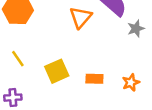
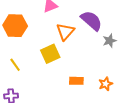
yellow square: (57, 71) -> (50, 54), moved

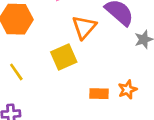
orange star: (106, 84) -> (127, 90), moved

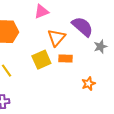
orange rectangle: (99, 94) -> (65, 59), moved

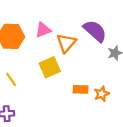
pink triangle: (41, 12) -> (43, 30), moved
orange rectangle: (65, 59) -> (81, 89), moved

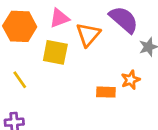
yellow square: (50, 67) -> (55, 52), moved, turned 35
orange star: (102, 94) -> (131, 80), moved

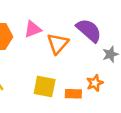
yellow square: (55, 52) -> (45, 87), moved

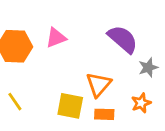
orange triangle: (58, 44) -> (99, 85), moved
orange star: (95, 83) -> (141, 103), moved

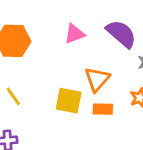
pink triangle: (56, 38) -> (74, 34), moved

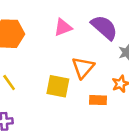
orange rectangle: (103, 109) -> (98, 100), moved

